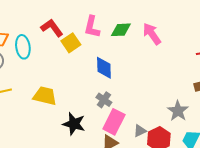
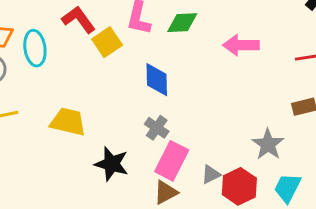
pink arrow: (152, 34) -> (241, 45), moved, turned -55

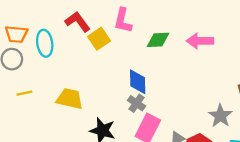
green diamond: (182, 23) -> (158, 40), moved
blue diamond: (157, 80) -> (138, 82), moved

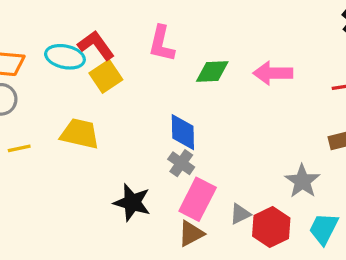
yellow square: (99, 39) -> (106, 76), moved
cyan ellipse: (45, 43) -> (65, 57), moved, turned -70
yellow trapezoid: (70, 99) -> (80, 134), moved

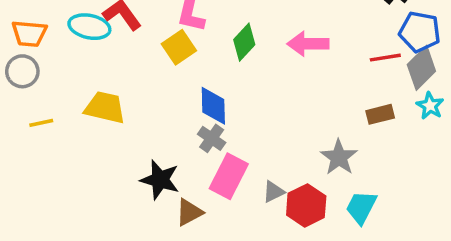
green diamond: (212, 72) -> (244, 42), turned -44
yellow square: (106, 76) -> (179, 47), moved
brown triangle: (191, 234) -> (189, 212), moved

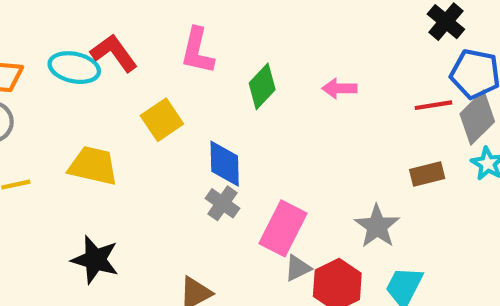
pink arrow: (308, 44) -> (339, 88), size x0.7
yellow square: (179, 47) -> (162, 120), moved
pink rectangle: (229, 176) -> (283, 228), moved
black star: (160, 180) -> (95, 260), moved

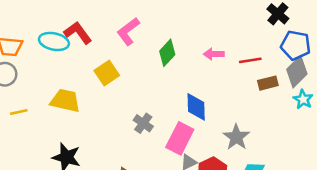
pink L-shape: (197, 51) -> (128, 31), turned 40
red line: (433, 105) -> (250, 60), moved
blue diamond: (225, 164) -> (196, 107), moved
brown rectangle: (427, 174) -> (268, 83), moved

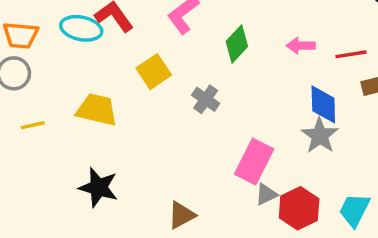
blue diamond: (196, 107) -> (323, 104), moved
gray cross: (143, 123) -> (206, 99), moved
gray star: (236, 137) -> (320, 136), moved

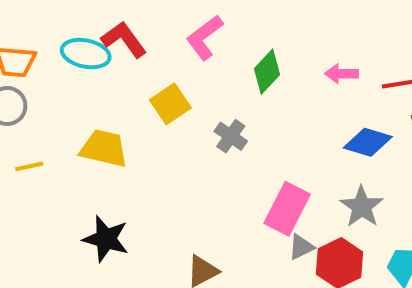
blue diamond: (323, 104) -> (368, 142), turned -72
gray star: (320, 136) -> (362, 207), moved

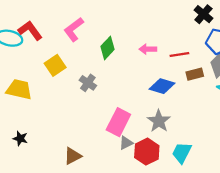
black star: (106, 239) -> (20, 138), size x0.6

